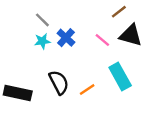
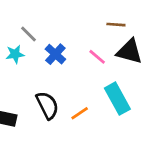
brown line: (119, 12) -> (116, 25), turned 42
cyan star: (42, 41) -> (15, 54), moved

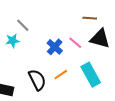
blue cross: (55, 54) -> (55, 47), moved
orange line: (80, 113) -> (61, 75), moved

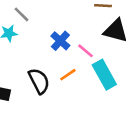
pink line: (75, 43) -> (85, 51), moved

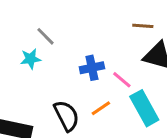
blue cross: (60, 41) -> (92, 68), turned 36

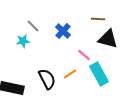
blue cross: (92, 68) -> (63, 31), moved, turned -35

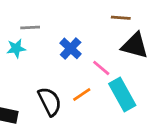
gray line: (33, 26) -> (30, 27), turned -48
blue cross: (63, 31) -> (71, 48), moved

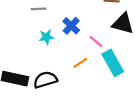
cyan star: (16, 48) -> (46, 37), moved
black semicircle: (50, 101) -> (45, 80), moved, turned -80

